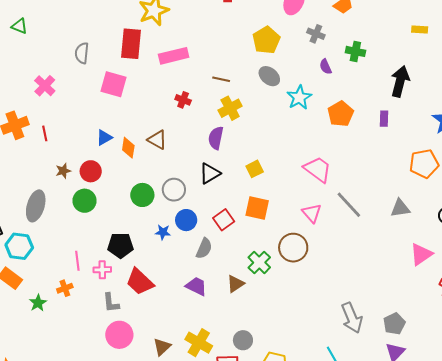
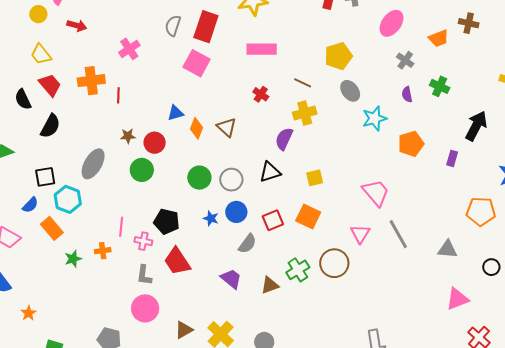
yellow pentagon: (266, 40) -> (338, 56), moved
red rectangle: (131, 44) -> (206, 27), moved

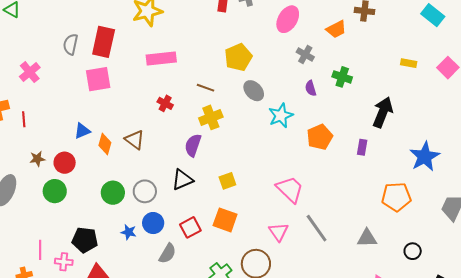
pink square: (197, 63) -> (98, 79), turned -32

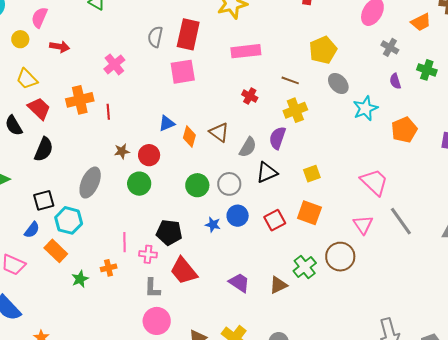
gray semicircle: (167, 253) -> (248, 147), moved

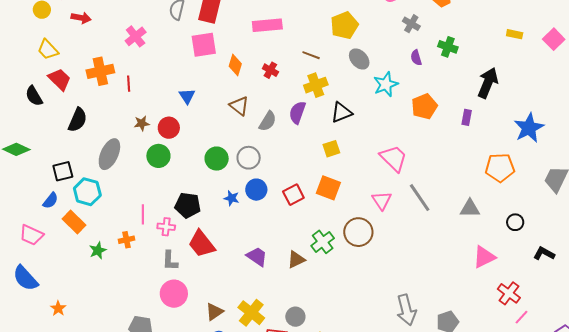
blue triangle: (167, 123) -> (187, 96), turned -42
orange diamond: (189, 137) -> (235, 65), moved
black semicircle: (44, 149) -> (78, 120), moved
black triangle: (267, 172) -> (341, 112), moved

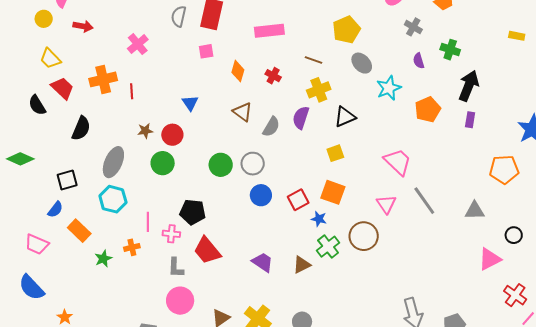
pink square: (204, 45) -> (206, 51), size x0.6
black arrow: (488, 83) -> (469, 86), moved
cyan hexagon: (87, 192) -> (113, 199), moved
blue star: (232, 198) -> (319, 219), moved
black circle: (515, 222) -> (514, 235), moved

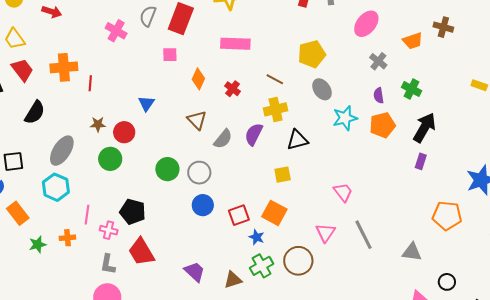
pink cross: (138, 44) -> (116, 31), moved, turned -30
orange pentagon: (428, 109) -> (382, 125), moved
pink trapezoid: (398, 162) -> (343, 192), size x0.7

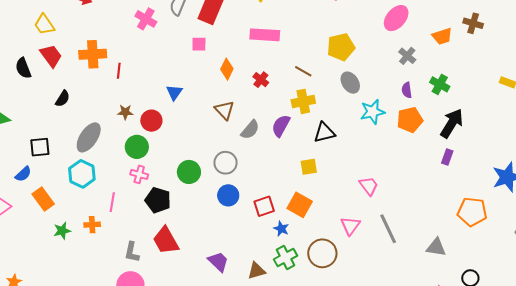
black semicircle: (35, 112) -> (63, 99), size x0.7
green circle: (167, 169) -> (189, 172), moved
pink cross: (109, 230) -> (139, 174), moved

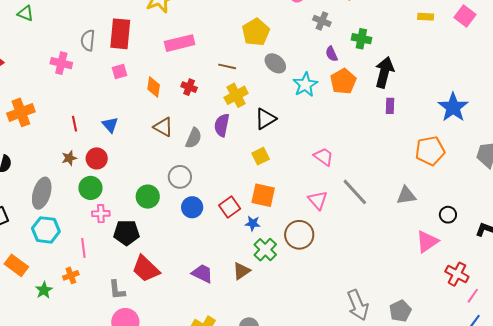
red line: (119, 71) -> (75, 124), moved

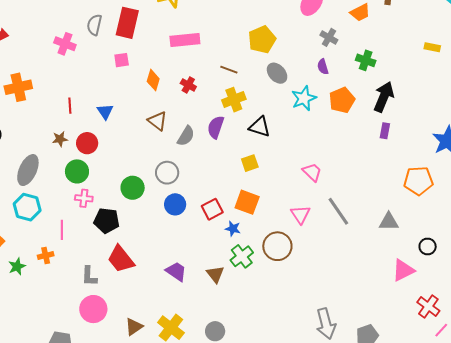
purple semicircle: (332, 54) -> (323, 67), moved
black triangle: (265, 119) -> (260, 127), turned 40
brown triangle: (241, 271) -> (215, 274), turned -42

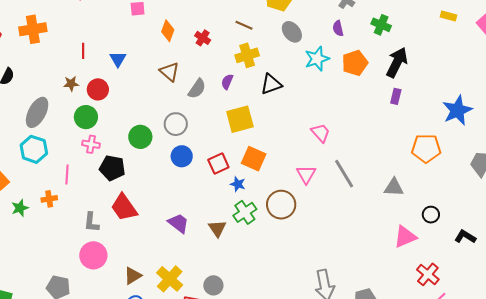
purple semicircle: (216, 127) -> (227, 82), size x0.7
black triangle: (260, 127) -> (271, 84), turned -40
yellow square: (250, 163) -> (240, 119), moved, size x1.6

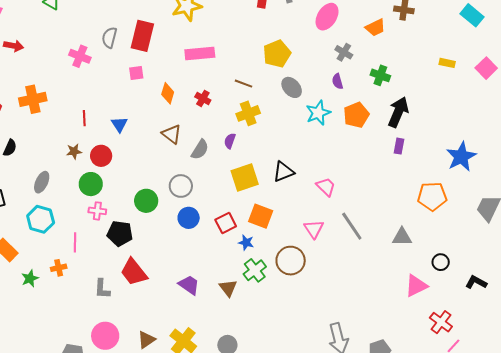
black triangle: (271, 84) -> (284, 172), moved
gray ellipse: (37, 112) -> (42, 182), size x0.7
pink circle: (93, 255) -> (105, 336), moved

